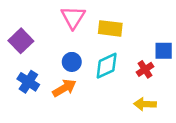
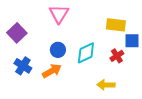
yellow rectangle: (110, 28) -> (116, 25), moved
yellow arrow: (145, 104) -> (106, 85), moved

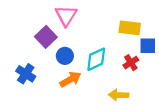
purple square: (17, 33) -> (46, 37), moved
orange arrow: (52, 71) -> (70, 79), moved

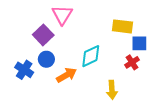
blue circle: (65, 56) -> (46, 59), moved
red cross: (131, 63) -> (132, 62), moved
yellow arrow: (119, 95) -> (112, 90), turned -96

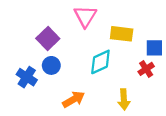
pink triangle: (62, 15) -> (85, 16), moved
yellow rectangle: (123, 26) -> (122, 34), moved
orange arrow: (66, 75) -> (74, 99), moved

